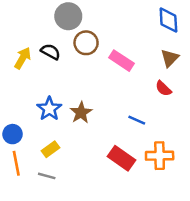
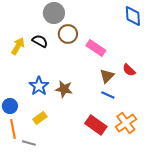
brown triangle: (170, 58) -> (107, 76), moved
brown star: (81, 113) -> (64, 89), turned -30
orange cross: (160, 156) -> (126, 123), turned -35
gray line: (47, 176) -> (29, 143), moved

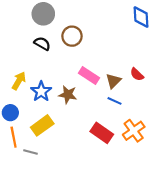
gray circle: (54, 13) -> (43, 14), moved
yellow arrow: (18, 46) -> (19, 81), moved
pink rectangle: (96, 48) -> (89, 75), moved
yellow rectangle: (40, 118) -> (42, 125), size x1.5

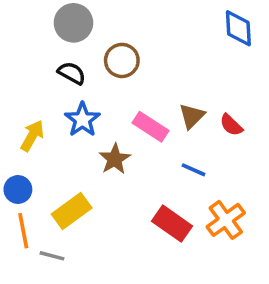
brown triangle: (113, 81) -> (192, 116), moved
blue star: (41, 91) -> (82, 120), moved
brown star: (68, 95) -> (115, 159), turned 30

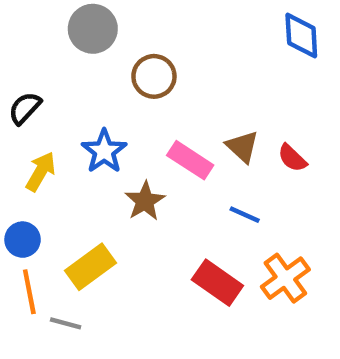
black semicircle: (72, 73) -> (25, 108), moved, turned -76
brown triangle: (192, 116) -> (242, 147), turned -32

